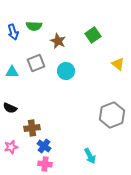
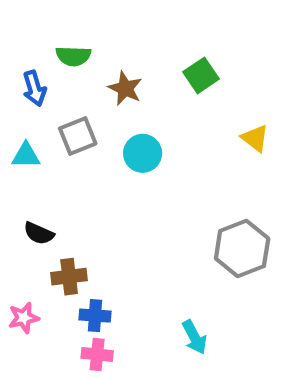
blue arrow: (13, 32) -> (34, 88), moved
black semicircle: (10, 108) -> (39, 233), moved
blue cross: (44, 146) -> (95, 316), turned -32

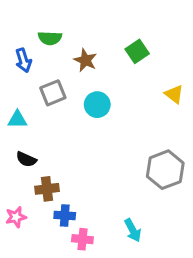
cyan triangle: (26, 155) -> (17, 119), moved
pink cross: (97, 354) -> (82, 239), moved

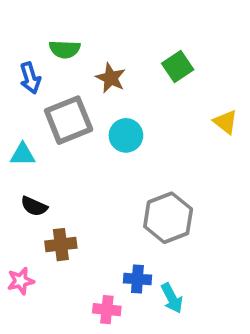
gray square: (53, 93) -> (69, 120), size x1.4
gray hexagon: (165, 170) -> (168, 218), moved
blue cross: (65, 215) -> (137, 279), moved

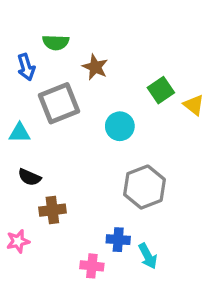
green square: (178, 66) -> (161, 90), moved
cyan circle: (126, 135) -> (120, 126), moved

